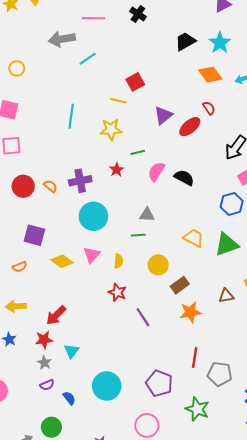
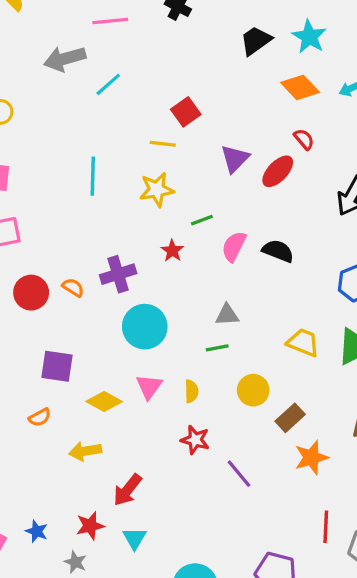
yellow arrow: (16, 306) -> (85, 451), moved
red arrow: (56, 315) -> (127, 490), moved
gray star: (44, 363) -> (75, 562), moved

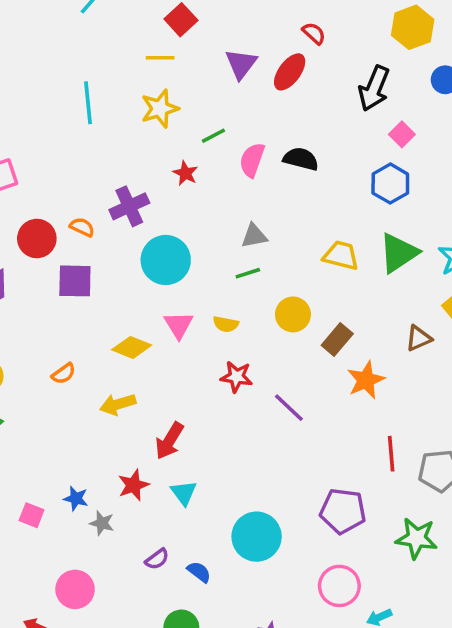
purple square: (57, 366) -> (75, 281), moved
yellow semicircle: (191, 391) -> (226, 324), turned 110
gray star: (75, 562) -> (102, 523), moved

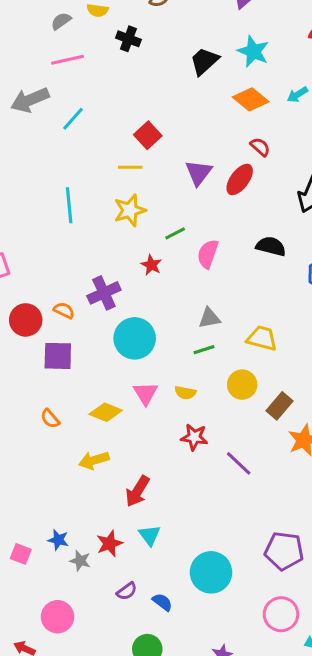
black semicircle: (301, 159) -> (271, 246), moved
yellow trapezoid: (341, 255) -> (262, 338), moved
orange semicircle: (64, 374) -> (50, 419), moved, turned 85
red star: (133, 485) -> (110, 544), moved

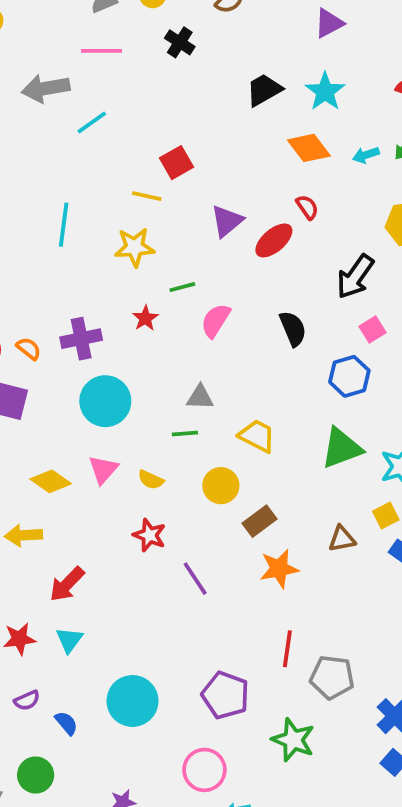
black semicircle: (271, 246) -> (293, 329), turned 40

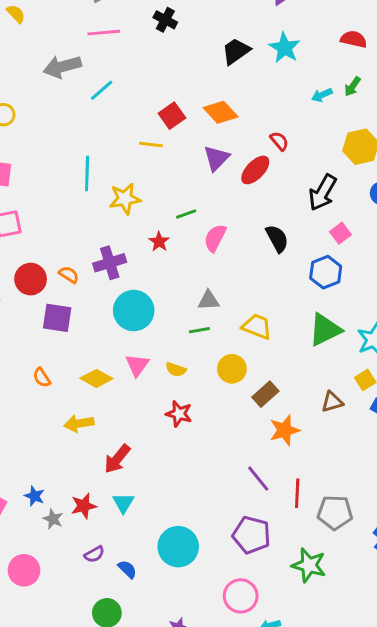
orange diamond: (309, 148) -> (221, 112), moved
yellow star: (135, 247) -> (125, 199), moved
purple line: (195, 579) -> (258, 479), moved

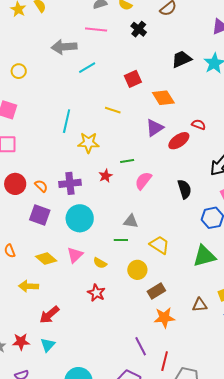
red square: (172, 116) -> (133, 79), moved
red semicircle: (279, 141) -> (199, 125), turned -40
purple square: (57, 318) -> (40, 215), moved

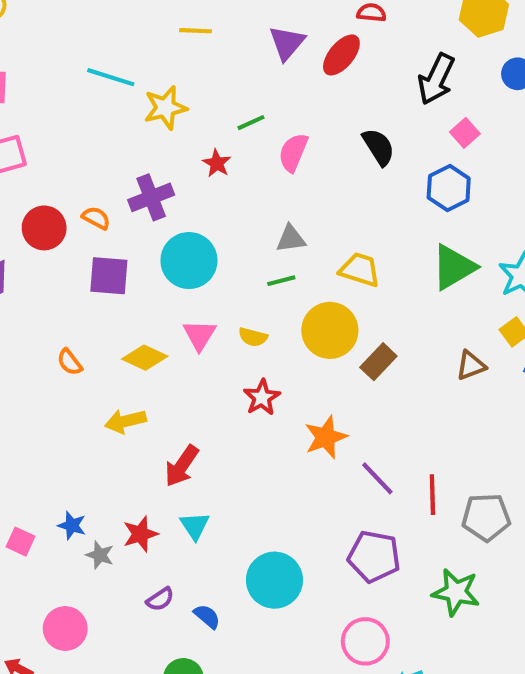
cyan line: (67, 121) -> (111, 77), turned -70
yellow circle: (137, 270) -> (330, 330), size x1.4
red star: (96, 293) -> (262, 397), turned 30
orange star: (164, 318) -> (326, 437), moved

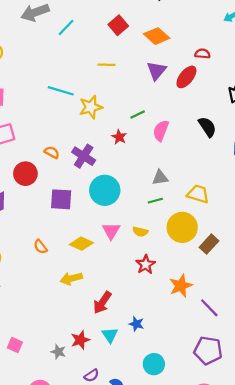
purple cross: (151, 197) -> (84, 156), turned -35
orange semicircle: (96, 218) -> (52, 152), moved
blue star: (72, 525) -> (136, 324), moved
cyan circle: (274, 580) -> (154, 364), size x0.7

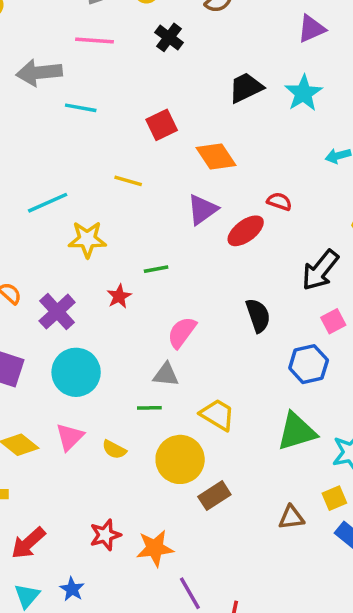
cyan line: (66, 27) -> (81, 108), turned 42
cyan line: (61, 91) -> (48, 203), turned -55
pink semicircle: (161, 131) -> (182, 332), moved
red star: (146, 265) -> (105, 535), moved

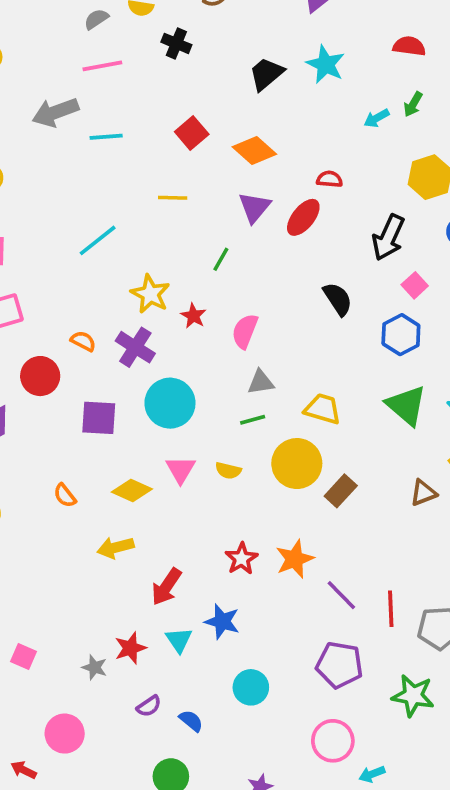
yellow star: (87, 239) -> (150, 294), moved, turned -30
green line: (156, 269) -> (221, 259), moved, turned -35
pink semicircle: (182, 332) -> (245, 331), moved
green triangle: (297, 432) -> (406, 405), turned -48
blue star: (72, 589) -> (222, 622), size x1.4

